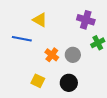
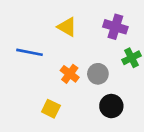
yellow triangle: (40, 20) -> (67, 27), moved
black circle: (69, 83) -> (111, 106), moved

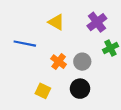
purple cross: (115, 27) -> (97, 22), turned 36
black circle: (111, 106) -> (80, 89), moved

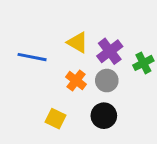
yellow triangle: (56, 22) -> (77, 42), moved
purple cross: (97, 22) -> (110, 51), moved

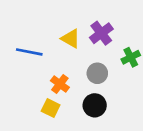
purple cross: (110, 51) -> (101, 33), moved
orange cross: (76, 81) -> (60, 84), moved

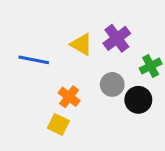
black circle: (95, 105) -> (138, 100), moved

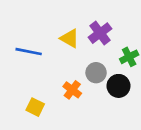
orange cross: (69, 97) -> (72, 90), moved
yellow square: (58, 124) -> (35, 107), moved

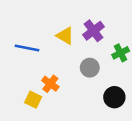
black circle: (118, 86) -> (114, 97), moved
orange cross: (72, 90) -> (50, 84), moved

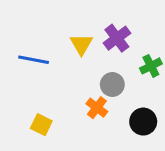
yellow triangle: (65, 36) -> (81, 44), turned 30
orange cross: (50, 84) -> (97, 108), moved

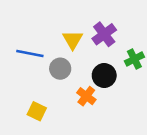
gray circle: (112, 84) -> (60, 69), moved
black circle: (143, 122) -> (104, 76), moved

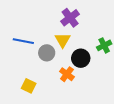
purple cross: (104, 34) -> (70, 18), moved
yellow triangle: (73, 40) -> (63, 40), moved

